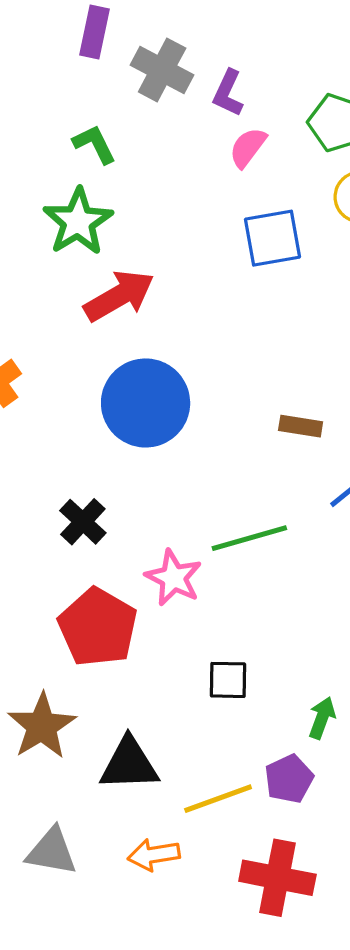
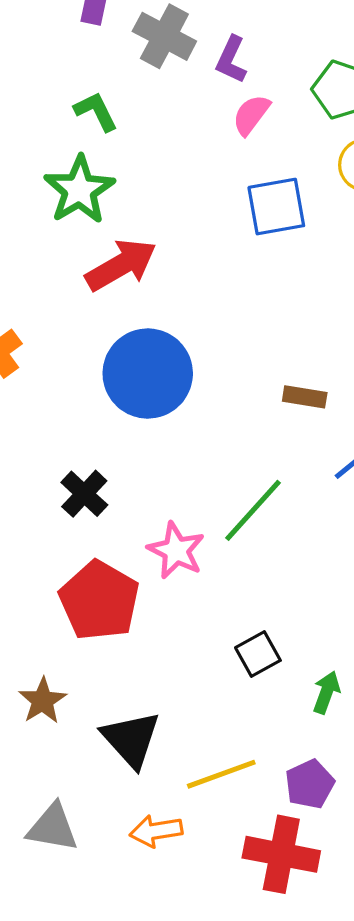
green line: (249, 538) -> (253, 510), turned -32
black square: (228, 680) -> (258, 654), moved, turned -30
brown star: (42, 726) -> (43, 701), size x0.7
black triangle: (129, 764) -> (131, 739), turned 50
purple pentagon: (289, 779) -> (310, 784), moved

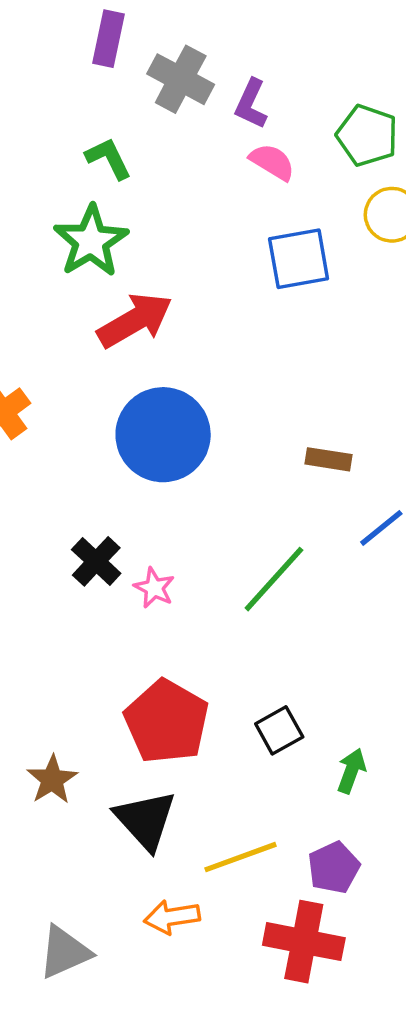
pink semicircle: (251, 115) -> (272, 162), turned 84
pink star: (176, 550) -> (154, 588), moved, size x0.7
red pentagon: (99, 601) -> (167, 722), moved
gray triangle: (53, 828) -> (64, 952), moved, turned -34

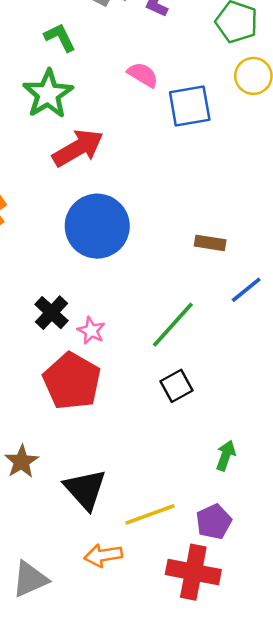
pink semicircle: (272, 162) -> (143, 75), moved
red pentagon: (167, 722) -> (72, 381), moved
black square: (279, 730) -> (176, 386), moved

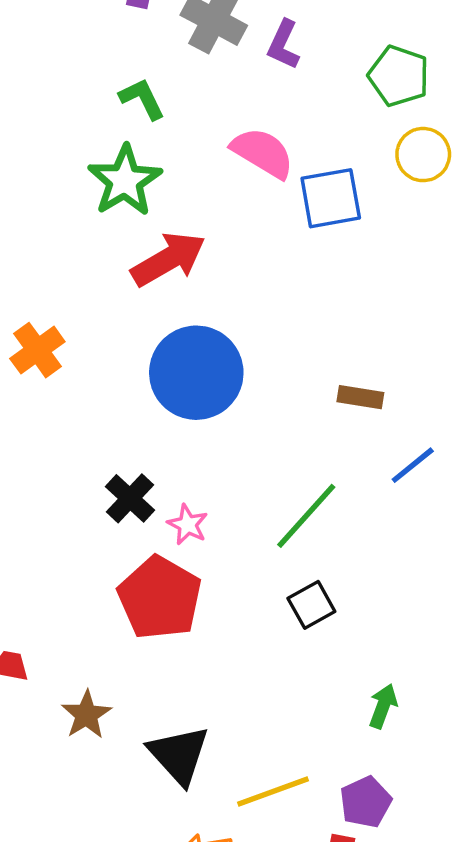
pink semicircle: (143, 75) -> (263, 153), size x1.4

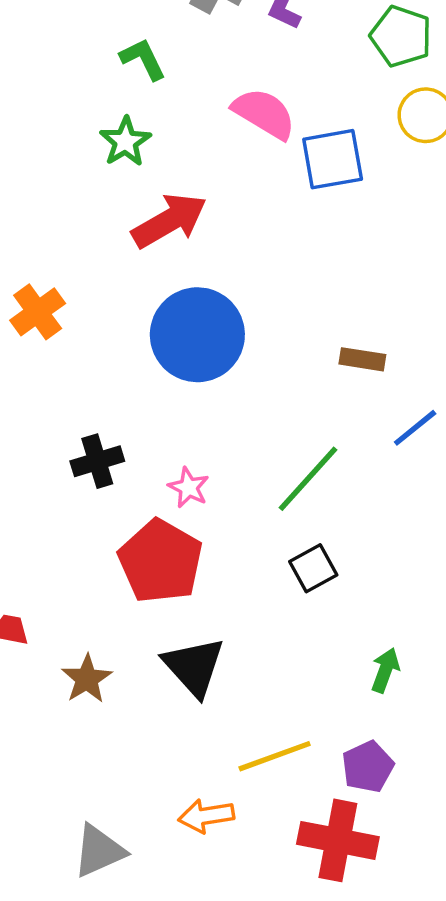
green star: (125, 181) -> (125, 142), size x0.7
black cross: (130, 498) -> (97, 461), moved, turned 30
black triangle: (179, 755) -> (194, 667), moved

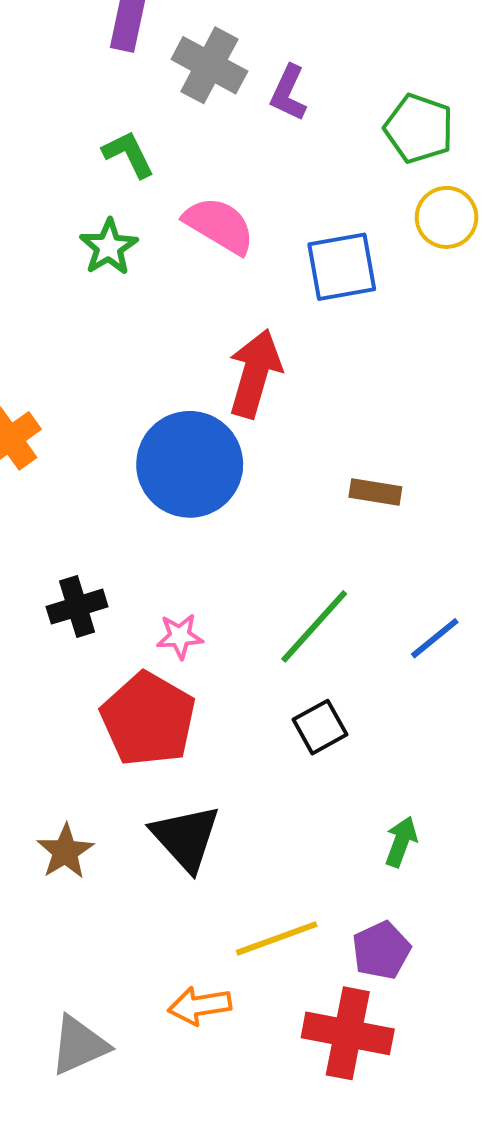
pink semicircle: (264, 113) -> (219, 225), moved
red arrow: (169, 221) -> (255, 373), moved, turned -44
blue line: (415, 428) -> (435, 638), moved
pink star: (189, 487) -> (180, 636), turned -30

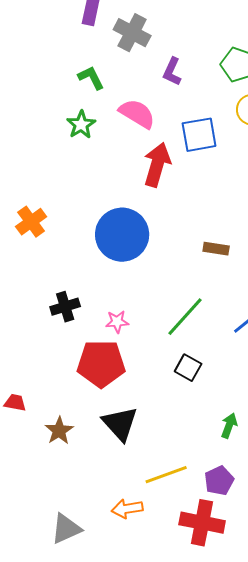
purple L-shape: (288, 93) -> (172, 72), moved
red arrow: (255, 373) -> (157, 165), moved
red pentagon: (148, 719) -> (101, 364), turned -30
black square: (320, 727) -> (188, 368), turned -32

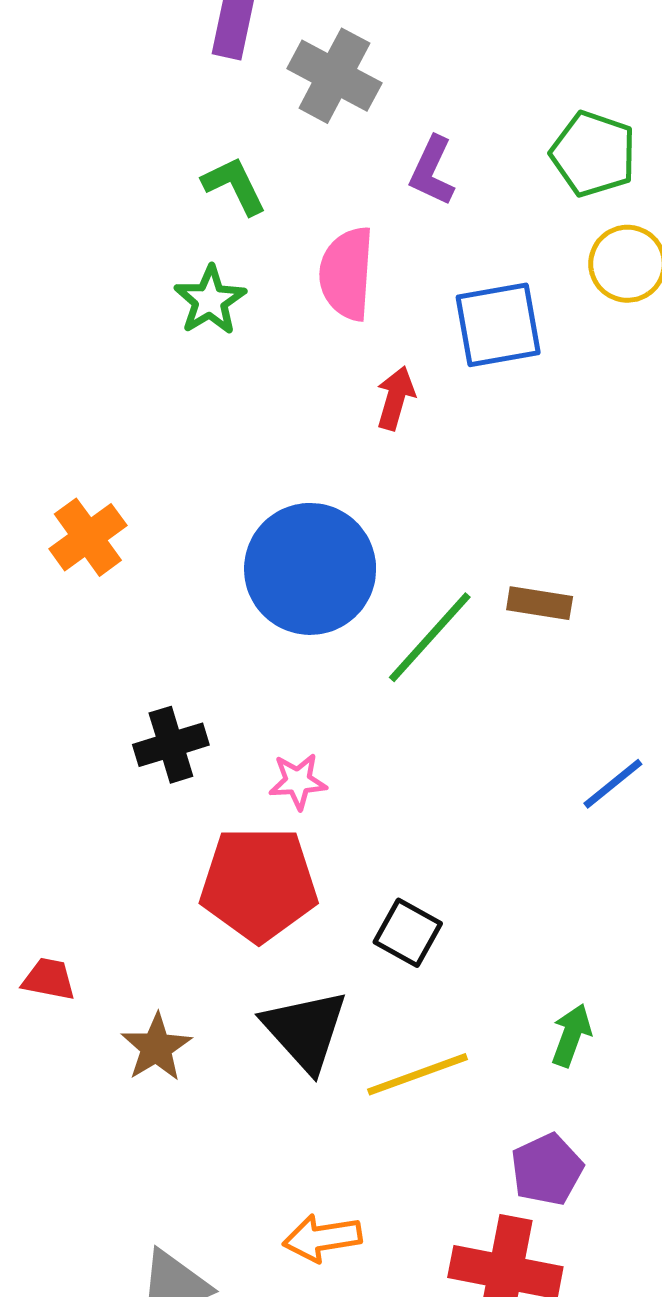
pink semicircle: (137, 114) -> (347, 273), turned -117
red arrow: (157, 165) -> (396, 398), size x0.6
green line: (185, 317) -> (430, 637), moved
black square: (188, 368) -> (408, 933), moved
yellow line: (166, 475) -> (418, 1074), moved

